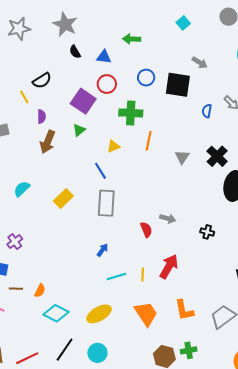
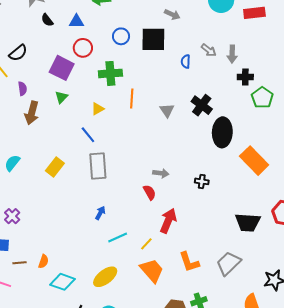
red semicircle: (146, 230) -> (150, 192), moved
yellow line: (143, 275) -> (146, 244), moved, turned 48

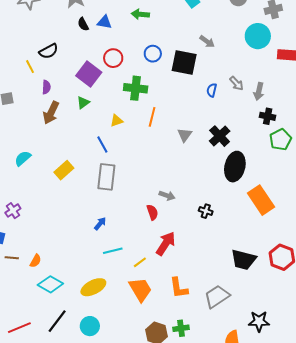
blue triangle: (76, 21) -> (104, 22), moved

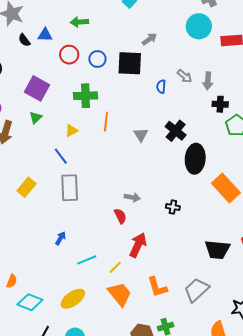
gray arrow: (207, 42) -> (149, 39), turned -63
red circle: (113, 58) -> (69, 55), moved
blue arrow: (100, 224) -> (60, 238), moved

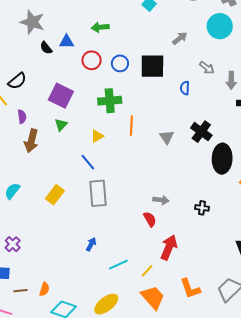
gray arrow: (149, 39) -> (180, 38), moved
gray arrow: (185, 76) -> (207, 68), moved

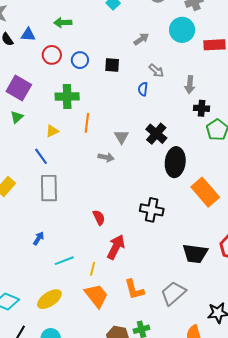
black square: (152, 66) -> (112, 65), size x0.6
gray arrow: (207, 68) -> (156, 71), moved
gray arrow: (161, 200) -> (106, 157), moved
black cross: (202, 208) -> (152, 210), size x1.6
yellow line: (147, 271) -> (93, 269), turned -32

